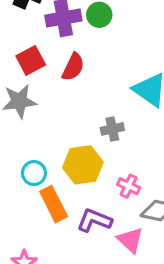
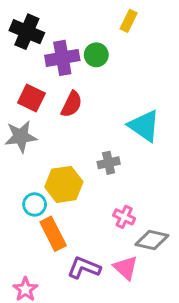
red square: (31, 60) -> (31, 98), turned -36
yellow hexagon: (83, 165) -> (64, 184), moved
purple L-shape: (94, 220) -> (84, 268), moved

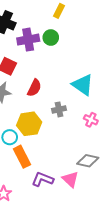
yellow rectangle: (129, 21) -> (59, 11), moved
red semicircle: (72, 104) -> (34, 88), moved
pink cross: (124, 217) -> (91, 120), moved

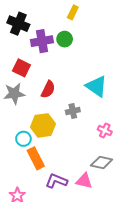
pink cross: (91, 120) -> (105, 131), moved
pink triangle: (70, 179) -> (84, 181), turned -30

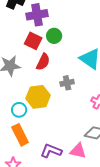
green circle: (65, 39) -> (54, 36), moved
red square: (21, 68) -> (33, 41), moved
orange rectangle: (36, 158) -> (20, 135), moved

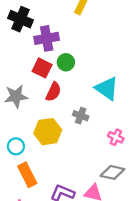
gray cross: (67, 83) -> (81, 116), turned 32
cyan circle: (19, 110) -> (16, 146), moved

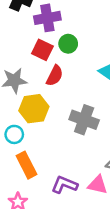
gray cross: (81, 116) -> (84, 120), moved, size x1.6
yellow hexagon: (48, 132) -> (34, 109), moved

